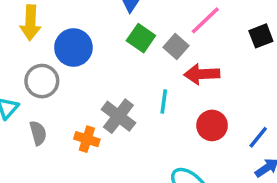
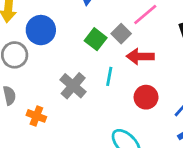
green square: (141, 38) -> (96, 39), moved
orange cross: (87, 139) -> (36, 116), moved

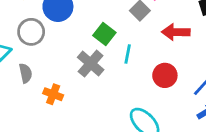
green square: (96, 39) -> (104, 34), moved
red arrow: (140, 56) -> (176, 32), moved

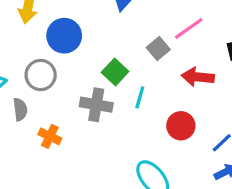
gray circle: (31, 32) -> (41, 75), moved
gray cross: (91, 64) -> (96, 105), turned -36

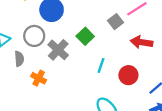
cyan line: (140, 97) -> (101, 65), moved
gray cross: (96, 105) -> (58, 50), moved, turned 30

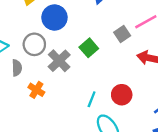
cyan line: (101, 65) -> (92, 99), moved
red circle: (128, 75) -> (122, 95), moved

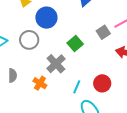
gray cross: (59, 61) -> (56, 64), moved
gray semicircle: (17, 68) -> (13, 75), moved
orange cross: (36, 90) -> (40, 83), moved

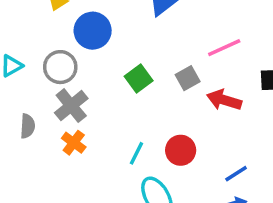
gray square: (103, 32) -> (188, 78), moved
gray cross: (56, 64) -> (71, 106), moved

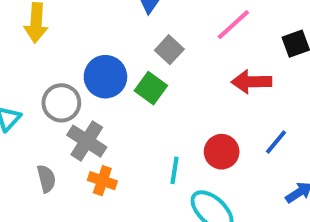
blue circle: (93, 31) -> (105, 77), moved
gray square: (188, 78) -> (169, 50), moved
blue line: (236, 174) -> (276, 142), moved

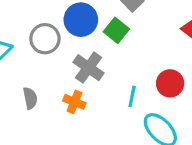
gray cross: (87, 141) -> (89, 68), moved

